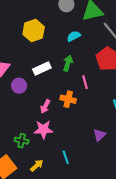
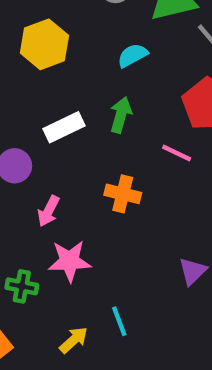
pink line: (85, 82) -> (177, 153), moved, turned -48
pink arrow: (45, 106) -> (49, 211), moved
yellow arrow: (37, 165) -> (74, 340), moved

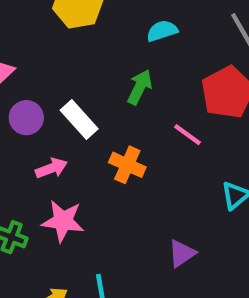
white rectangle: (64, 127) -> (79, 119), moved, turned 63
pink arrow: (49, 211) -> (51, 168), turned -148

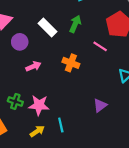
white rectangle: (79, 119) -> (48, 27), moved
pink star: (63, 221) -> (39, 105), moved

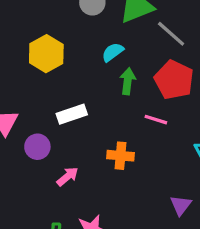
green arrow: (75, 24) -> (128, 81), moved
white rectangle: (48, 27) -> (72, 114), turned -48

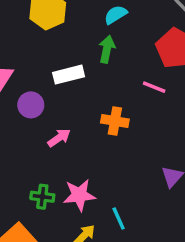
green arrow: (128, 81) -> (107, 49), moved

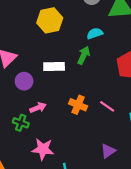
pink line: (154, 87) -> (107, 106), moved
green cross: (42, 197) -> (21, 123), moved

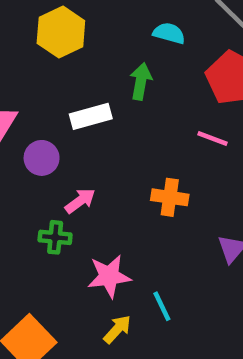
cyan semicircle: (95, 33) -> (169, 33), moved, turned 49
orange cross: (78, 105) -> (170, 197), moved
pink line: (107, 106) -> (213, 138), moved

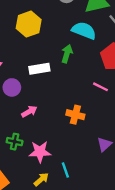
cyan semicircle: (169, 33) -> (84, 31), size x1.5
green cross: (55, 237) -> (15, 142), moved

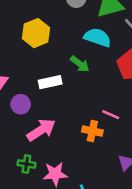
green arrow: (67, 54) -> (80, 64), turned 114
pink line: (101, 87) -> (111, 115), moved
pink arrow: (29, 112) -> (41, 130), size x1.6

